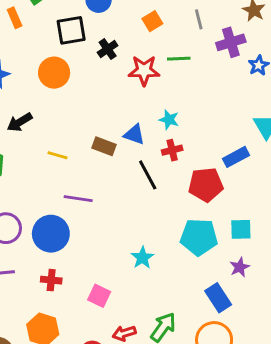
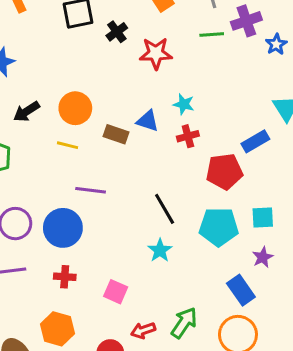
green line: (179, 59) -> (212, 34), moved
orange circle: (54, 73) -> (75, 108), moved
black line: (148, 175) -> (165, 209), moved

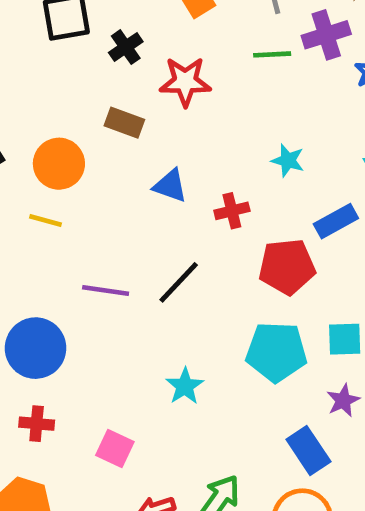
cyan star: (184, 104) -> (288, 160), moved
brown rectangle: (116, 134) -> (124, 123), moved
purple line: (91, 190) -> (106, 290), moved
black line: (165, 209) -> (179, 282), moved, turned 72

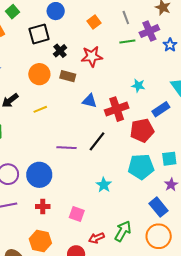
black cross: (126, 47) -> (60, 51), moved
orange circle: (59, 164) -> (39, 74), moved
red cross: (232, 211) -> (117, 109), size x1.6
yellow line: (46, 220) -> (40, 109), moved, turned -32

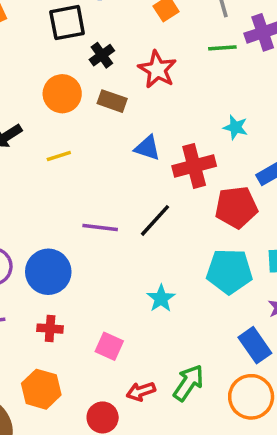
red star: (92, 56) -> (157, 69), turned 30

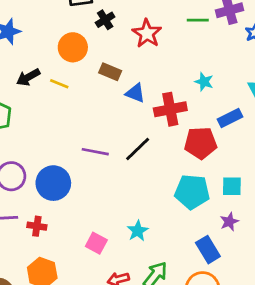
brown rectangle: (112, 101) -> (110, 72), moved
yellow line: (59, 156) -> (59, 84), moved, turned 36
cyan star: (161, 298) -> (138, 231), moved
red cross: (50, 329) -> (37, 226), moved

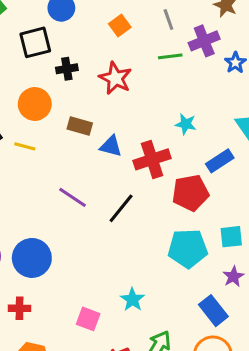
black cross: (105, 20) -> (67, 69), turned 30
purple line: (95, 152) -> (72, 197), moved, turned 30

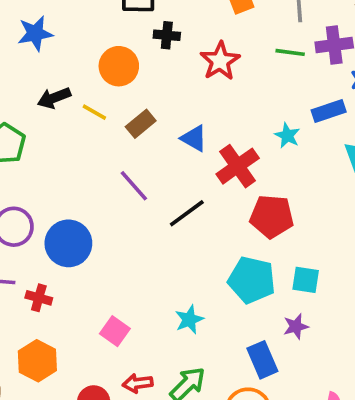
brown rectangle: (80, 126) -> (141, 124), moved, turned -70
red cross: (152, 159) -> (238, 166), turned -32
blue rectangle: (220, 161) -> (329, 111), moved
cyan star: (132, 300) -> (189, 320), moved

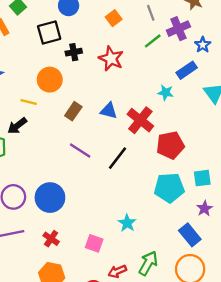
green line: (290, 52) -> (153, 41), turned -30
black arrow: (54, 98) -> (17, 126), moved
yellow line: (94, 112) -> (29, 102), moved
red cross: (39, 298) -> (51, 239), moved, turned 35
cyan star: (189, 320) -> (127, 223), moved

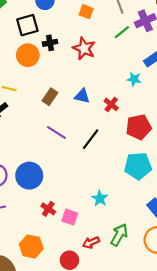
orange square: (114, 18) -> (86, 12), turned -32
orange circle: (50, 80) -> (28, 55), moved
red cross: (140, 120) -> (111, 104), size x0.6
red cross: (51, 239) -> (48, 209), moved

